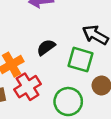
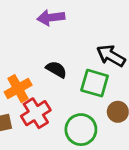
black semicircle: (46, 47) -> (56, 69), turned 66

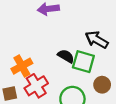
black semicircle: (56, 69) -> (66, 56), moved

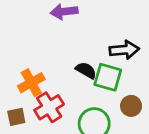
black arrow: (97, 40) -> (124, 50), turned 145

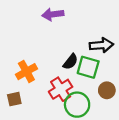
black semicircle: (86, 70) -> (70, 62), turned 98
red cross: (49, 107) -> (61, 89), moved

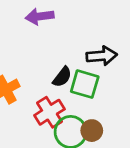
brown circle: (107, 90) -> (92, 131), moved

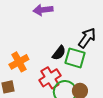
black arrow: (102, 56) -> (87, 38), turned -50

